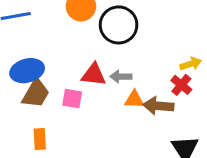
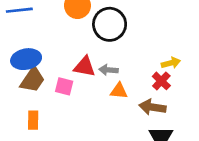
brown arrow: (158, 106) -> (152, 107), moved

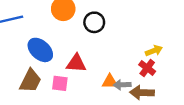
black circle: (110, 24) -> (94, 22), size x0.7
blue ellipse: (26, 59) -> (40, 50), moved, turned 60
gray arrow: (108, 70) -> (122, 85), moved

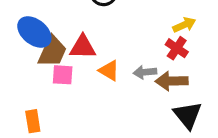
brown trapezoid: (30, 81) -> (52, 51), moved
orange triangle: (110, 82) -> (109, 71), moved, turned 35

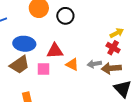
blue ellipse: (34, 32) -> (24, 44), turned -30
brown trapezoid: (52, 51) -> (20, 65), moved, turned 35

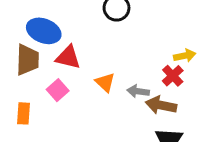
red triangle: (55, 51) -> (68, 57), moved
brown trapezoid: (20, 65) -> (28, 60), turned -70
pink square: (44, 69) -> (58, 90), moved, turned 32

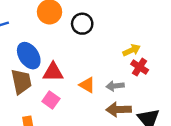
blue ellipse: (44, 31) -> (29, 56), turned 48
yellow arrow: (185, 56) -> (132, 50), moved
brown arrow: (161, 105) -> (119, 109), moved

